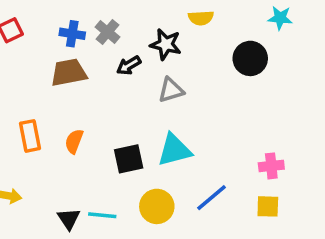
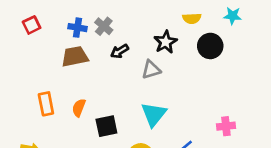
yellow semicircle: (201, 18) -> (192, 18), moved
black star: (166, 44) -> (166, 42), moved, turned 30
cyan triangle: (174, 150) -> (154, 114), turned -36
black square: (129, 159) -> (106, 126), moved

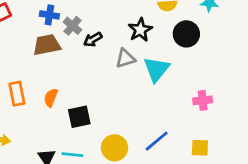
gray cross: (104, 26) -> (72, 26), moved
cyan triangle: (154, 114) -> (157, 69), moved
pink cross: (226, 126) -> (203, 100), moved

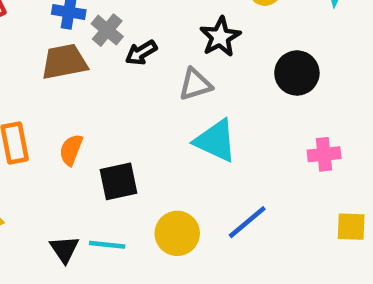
black circle: (186, 34) -> (297, 73), moved
cyan triangle: (157, 69) -> (216, 141), moved, turned -44
yellow square: (200, 148) -> (351, 227), moved

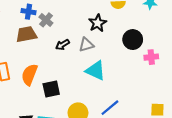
black arrow: (141, 53) -> (62, 45), moved
orange semicircle: (71, 150) -> (29, 75), size x1.5
pink cross: (324, 154) -> (151, 57), moved

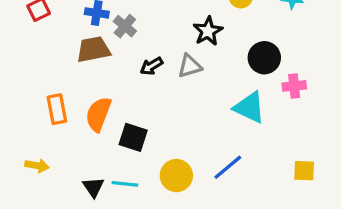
cyan triangle: (96, 70) -> (249, 108), moved
black square: (51, 89) -> (133, 137), turned 30

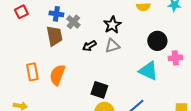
black star: (208, 31) -> (112, 25), moved
brown trapezoid: (93, 49) -> (54, 36), turned 90
black square: (133, 137) -> (99, 90), moved

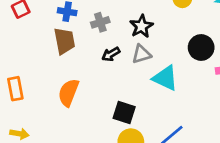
gray cross: (73, 22) -> (100, 22), moved, turned 32
cyan triangle: (148, 71) -> (165, 78), moved
orange rectangle: (32, 72) -> (15, 89), moved

